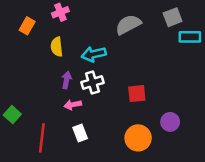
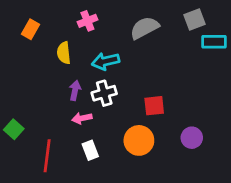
pink cross: (60, 12) -> (87, 21), moved
orange circle: (138, 138) -> (139, 140), moved

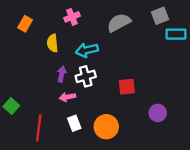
orange circle: (139, 140) -> (106, 127), moved

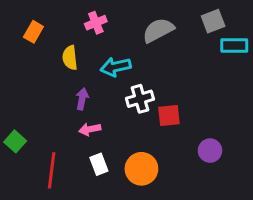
white cross: (86, 76) -> (140, 99), moved

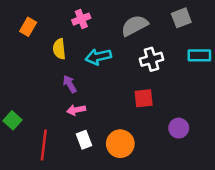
cyan rectangle: (234, 45) -> (199, 55), moved
purple arrow: (82, 99) -> (70, 84), turned -42
white cross: (140, 99) -> (151, 59), moved

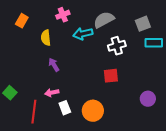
gray square: (181, 18) -> (143, 24), moved
cyan arrow: (98, 57) -> (83, 34), moved
pink arrow: (76, 110) -> (52, 93), moved
purple circle: (179, 128) -> (148, 99), moved

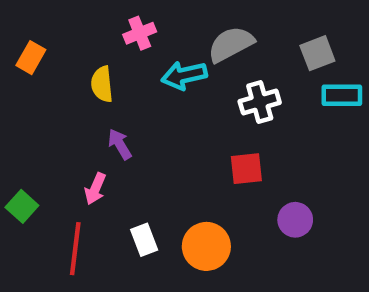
orange rectangle: (22, 21) -> (31, 58), moved
pink arrow: (52, 93) -> (95, 189), moved, turned -56
purple circle: (148, 99) -> (295, 220), moved

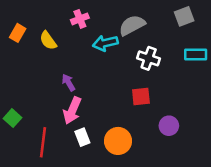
gray square: (317, 53) -> (184, 16), moved
yellow semicircle: (102, 84) -> (48, 41), moved, turned -30
white cross: (260, 102) -> (149, 58), turned 35
pink arrow: (95, 189) -> (72, 110), moved, size x1.5

